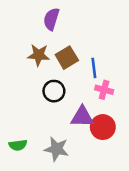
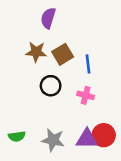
pink cross: (104, 90) -> (86, 95), moved
purple triangle: (82, 117) -> (87, 139), moved
red circle: (103, 127) -> (104, 135), moved

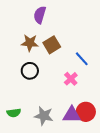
blue line: (88, 64) -> (82, 59), moved, turned -35
black circle: (51, 86) -> (30, 71), moved
pink cross: (86, 95) -> (71, 79), turned 32

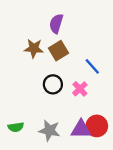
purple semicircle: (40, 15) -> (56, 24), moved
black circle: (30, 71) -> (53, 84), moved

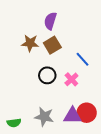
green semicircle: (16, 127) -> (14, 123), moved

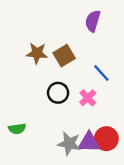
purple semicircle: (50, 21) -> (93, 21), moved
gray star: (44, 117) -> (69, 144), moved
green semicircle: (14, 123) -> (17, 129), moved

